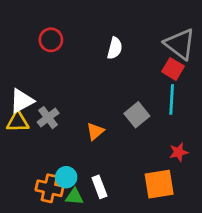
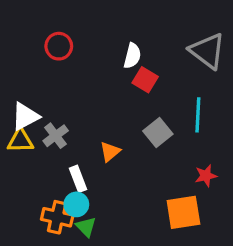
red square: (173, 69) -> (145, 80), moved
white rectangle: (99, 187) -> (78, 179), moved
green triangle: (74, 197) -> (86, 227), turned 42

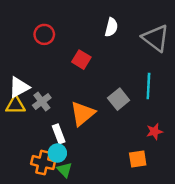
white semicircle: (132, 56) -> (111, 27), moved
red square: (145, 80) -> (81, 60), moved
orange triangle: (110, 152) -> (83, 113), size x1.6
orange square: (183, 212) -> (138, 159), size x0.7

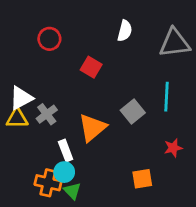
gray triangle: (156, 38) -> (175, 43), turned -44
orange square: (138, 159) -> (142, 179), moved

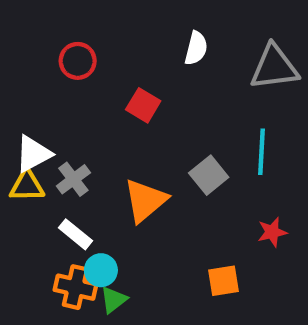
white rectangle: (66, 151) -> (76, 234), moved, turned -30
green triangle: (72, 191) -> (114, 300), turned 36

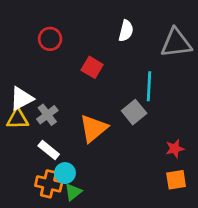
cyan line: (262, 152) -> (149, 86), moved
orange square: (224, 281) -> (176, 180), moved

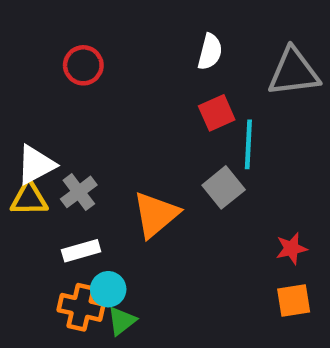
red square: (92, 67) -> (217, 113), moved, turned 35
white rectangle: (49, 150) -> (81, 251), turned -55

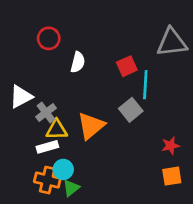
white semicircle: (210, 52) -> (78, 62), moved
yellow triangle: (29, 199) -> (57, 130), moved

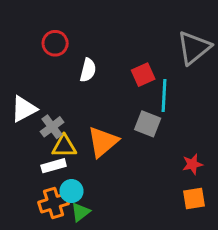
gray triangle: (172, 42) -> (194, 48), turned -32
gray square: (131, 110) -> (148, 124), turned -30
orange cross: (47, 180) -> (54, 203), turned -30

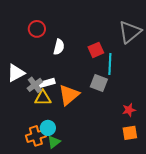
white rectangle: (54, 166) -> (47, 83), moved

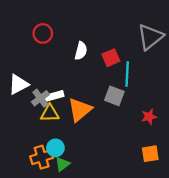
white semicircle: (59, 47) -> (81, 51), moved
red star: (129, 110) -> (149, 117), moved

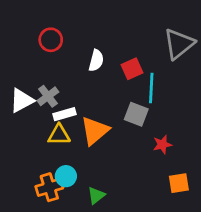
gray cross: (40, 98) -> (48, 96), moved
red star: (149, 117) -> (162, 145), moved
green triangle: (62, 164) -> (96, 196), moved

